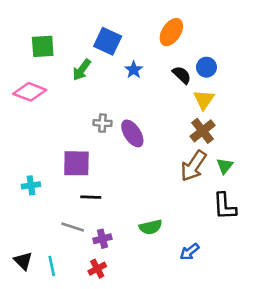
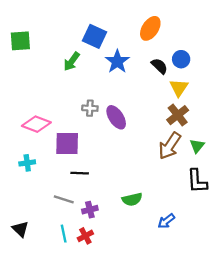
green square: (43, 46) -> (20, 41), moved
blue star: (134, 70) -> (117, 61), size x1.5
pink diamond: (30, 92) -> (36, 124), moved
cyan line: (52, 266) -> (64, 234), moved

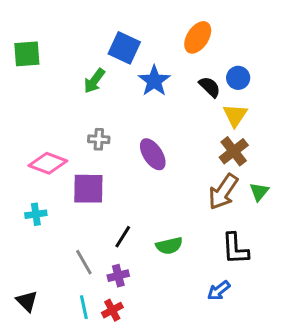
gray cross: (90, 108) -> (99, 139), moved
black line: (80, 173) -> (123, 237), moved, turned -60
black L-shape: (197, 181) -> (235, 249), moved
gray line: (64, 199) -> (84, 262), turned 42
green semicircle: (132, 199) -> (169, 246), moved

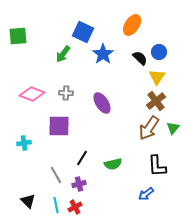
pink diamond: (48, 163) -> (32, 94), moved
black triangle: (27, 301) -> (28, 201), moved

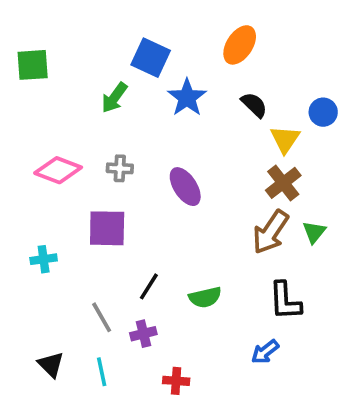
blue circle: (159, 52) -> (323, 112), moved
red cross: (75, 207) -> (176, 381), moved, turned 32

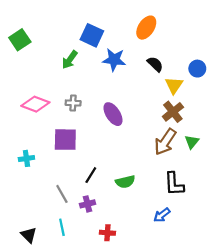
green square: (33, 65) -> (20, 40), turned -30
blue star: (187, 98) -> (114, 60), turned -30
black triangle: (51, 365) -> (29, 235), moved

